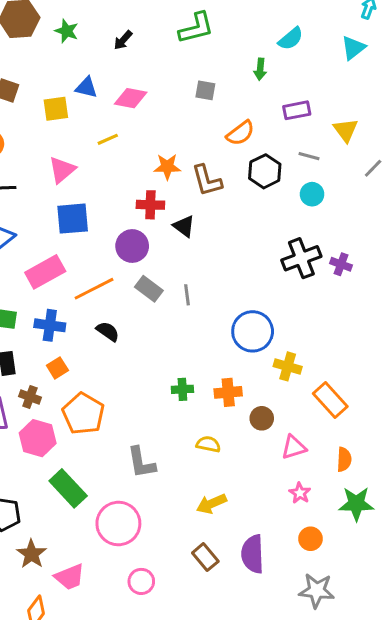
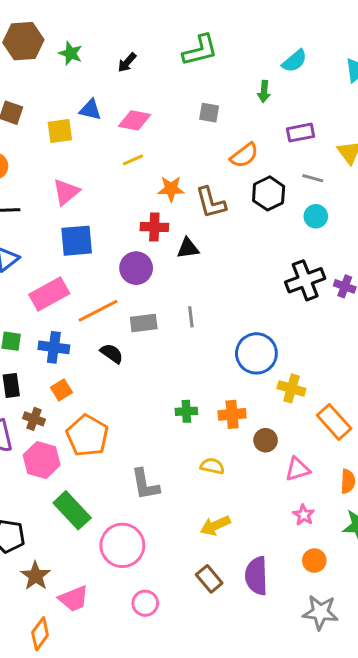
yellow line: (108, 139) -> (133, 160), moved
black triangle: (184, 226) -> (188, 248), turned -45
gray rectangle: (149, 289) -> (144, 323), moved, turned -44

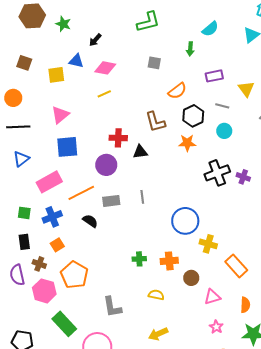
black arrow: (127, 62) -> (95, 40), moved
orange star: (171, 189) -> (187, 143), moved
blue cross: (54, 347) -> (52, 217), turned -30

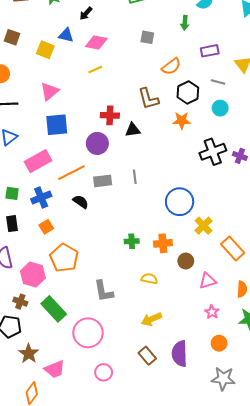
yellow square: (56, 75) -> (45, 50), turned 30
yellow cross: (208, 244) -> (203, 226), turned 30
brown cross: (39, 264) -> (20, 302), moved

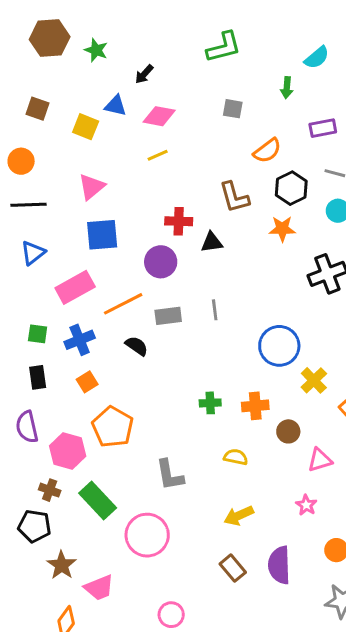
pink star: (212, 312) -> (306, 505), moved
pink circle: (104, 372) -> (171, 615), moved

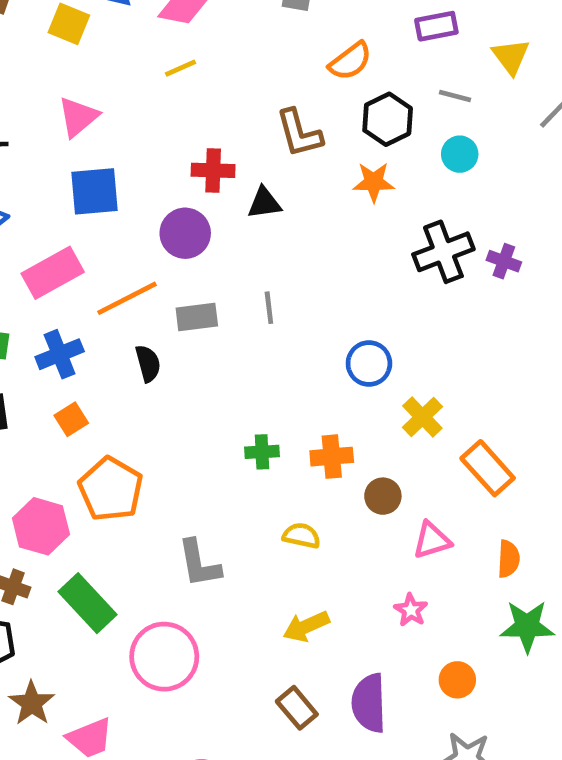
black semicircle: (137, 346) -> (148, 363), turned 40
blue circle: (279, 346) -> (369, 363), size x0.7

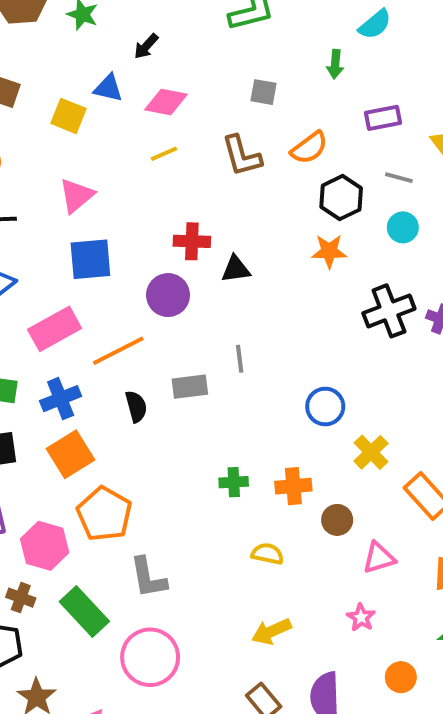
brown L-shape: (299, 133) -> (242, 156), moved
gray rectangle: (197, 317) -> (190, 387), moved
orange square: (71, 419) -> (70, 454), size x1.6
gray L-shape: (199, 564) -> (148, 578), moved

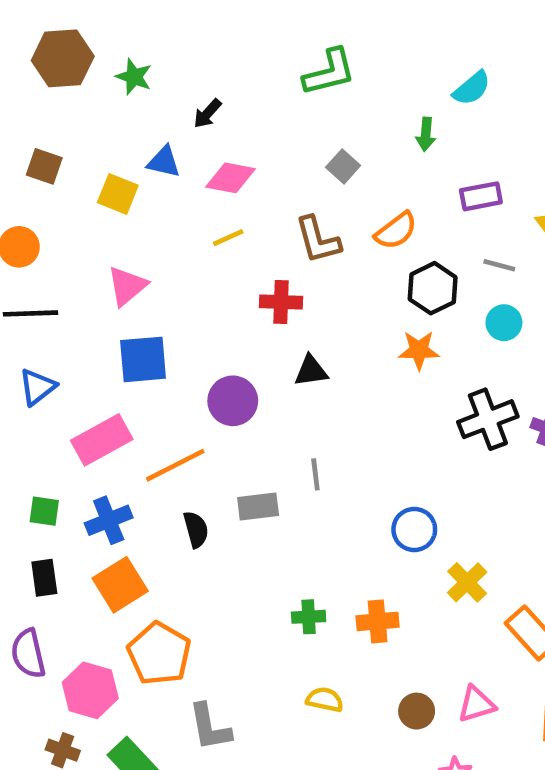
gray square: (264, 92) -> (343, 166), turned 32
red cross: (192, 241) -> (281, 302), moved
brown circle: (337, 520) -> (417, 711), moved
yellow semicircle: (268, 554) -> (325, 700), moved

